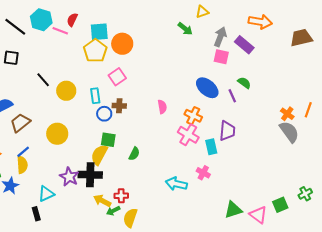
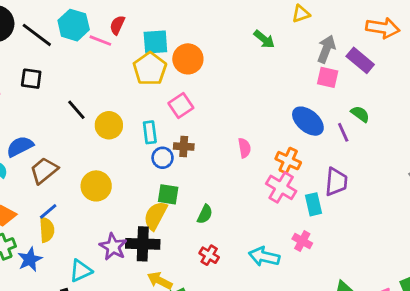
green arrow: (185, 29) -> (264, 39), moved
red cross: (121, 196) -> (209, 255), moved, turned 32

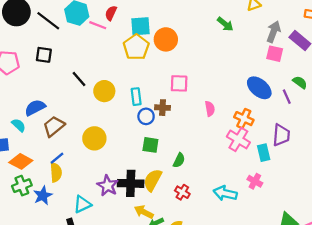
pink square: (181, 106) -> (179, 83), moved, turned 36
yellow semicircle: (155, 216) -> (153, 180), moved

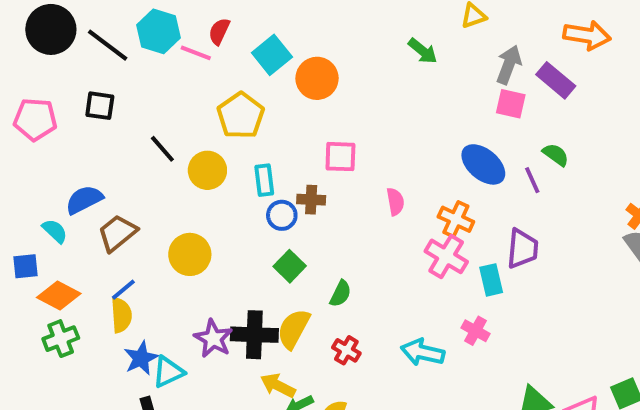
cyan square: (141, 26) -> (272, 55), turned -35
yellow pentagon: (136, 47) -> (241, 116), moved
green square: (150, 145) -> (290, 266), turned 35
blue star: (43, 195) -> (141, 358), moved

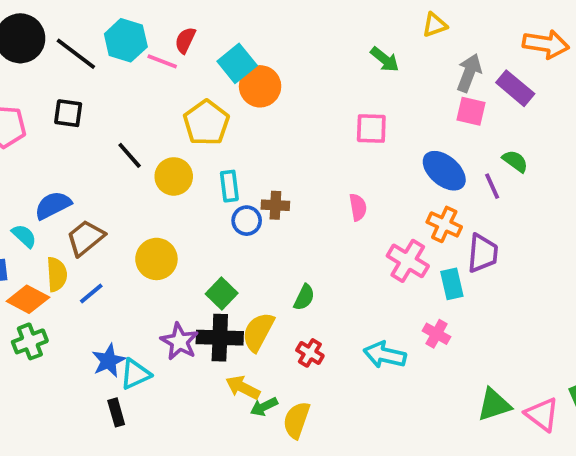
orange circle: (317, 78) -> (260, 86), moved
pink square: (340, 157) -> (371, 129), moved
orange cross: (456, 219) -> (444, 224), moved
green square: (290, 266) -> (222, 293), moved
yellow semicircle: (121, 315) -> (57, 274), moved

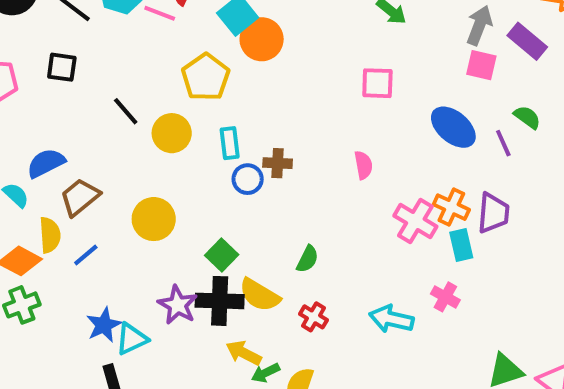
orange cross: (444, 224) -> (451, 207), moved
yellow semicircle: (258, 332) -> (260, 295), turned -87

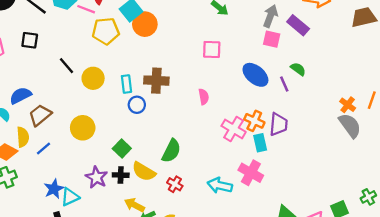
yellow pentagon: (206, 77) -> (106, 31), moved, turned 30
brown cross: (278, 163) -> (156, 81), moved, size x1.5
green semicircle: (308, 259) -> (171, 151), size x1.5
pink cross: (445, 297) -> (251, 173), size x1.5
black cross: (220, 301) -> (121, 175), size x0.6

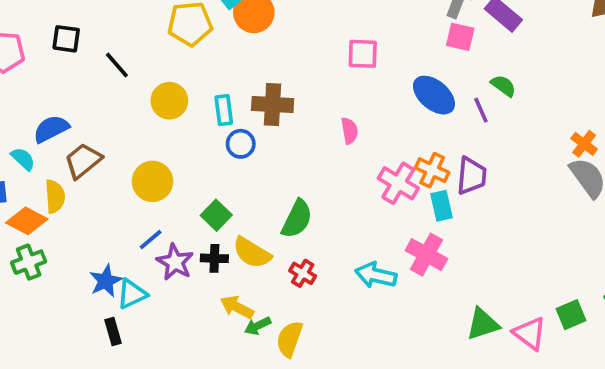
black line: (67, 66) -> (117, 65), moved
blue line: (43, 149) -> (151, 240), moved

